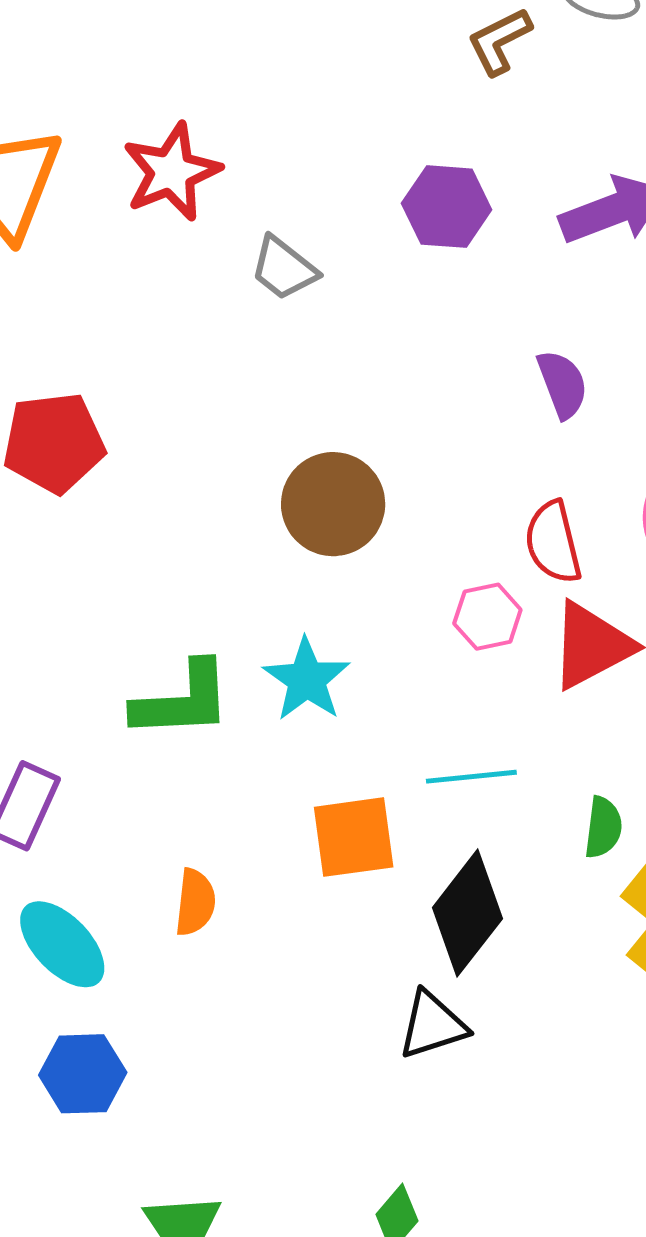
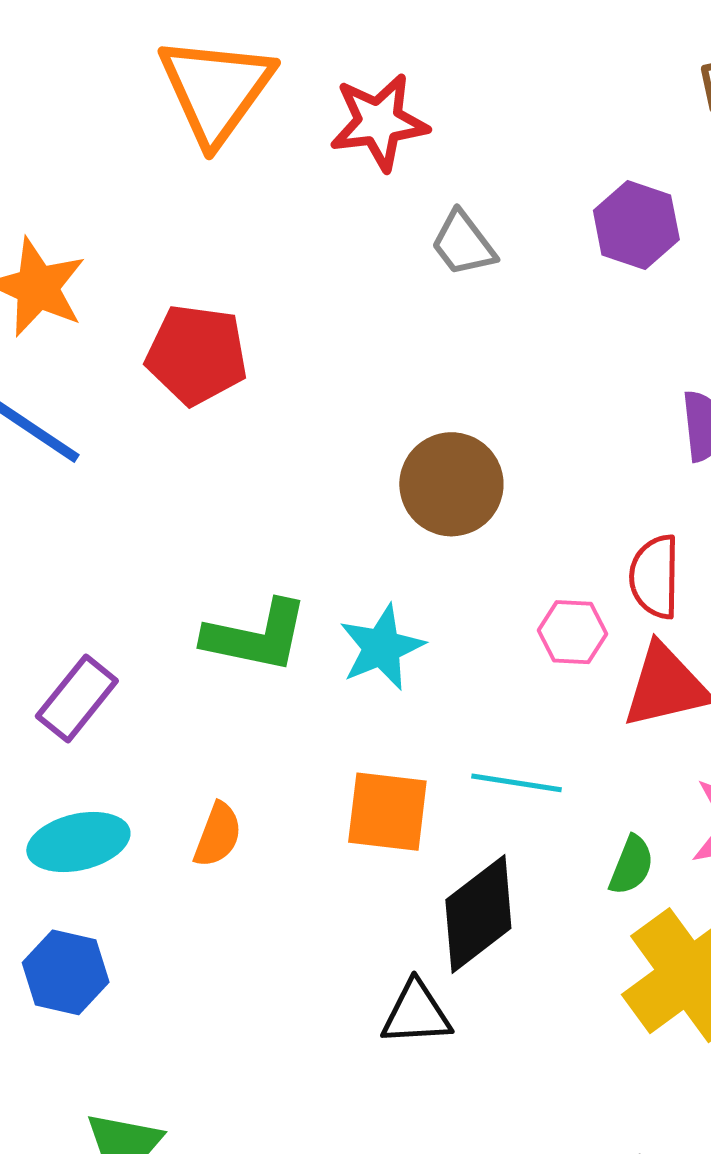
cyan ellipse: (62, 944) -> (78, 842), turned -74

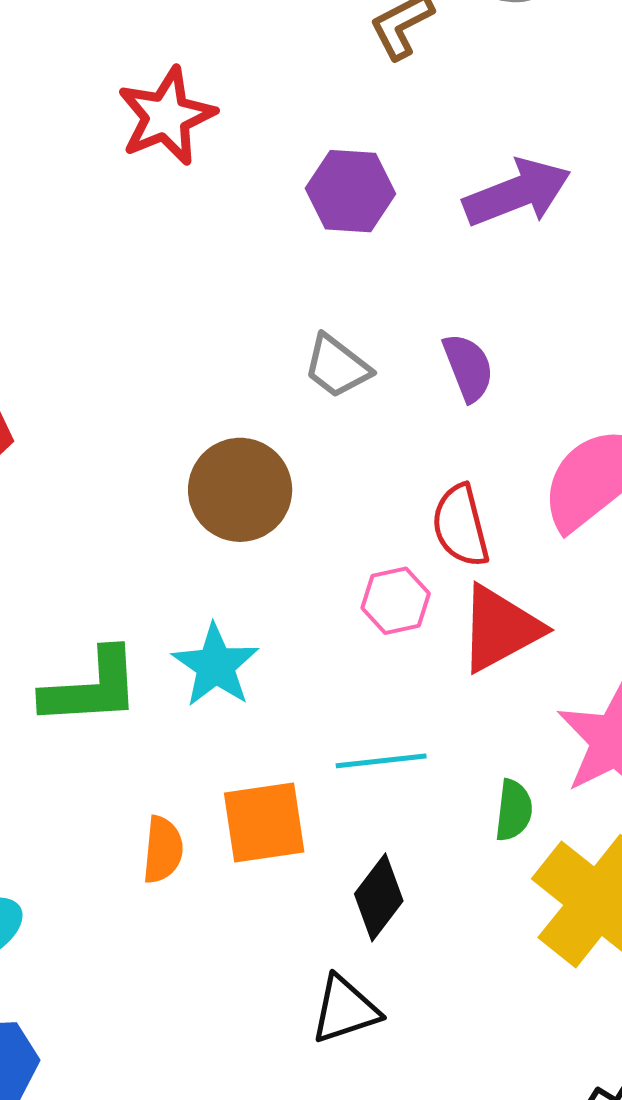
red star: (379, 122) -> (166, 116), moved
gray trapezoid: (463, 244) -> (337, 366), moved
orange semicircle: (218, 835) -> (163, 850), moved
black diamond: (478, 914) -> (379, 897), size x0.7

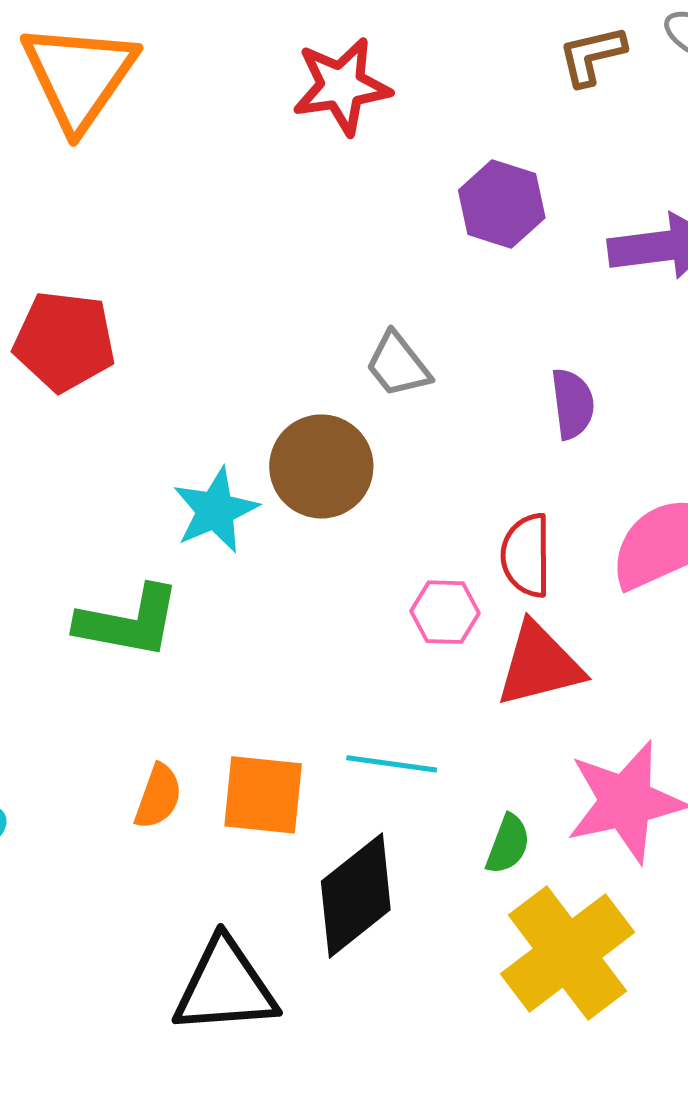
gray trapezoid: (337, 366) -> (398, 365), moved
cyan star: (215, 665) -> (215, 510), moved
black diamond: (379, 897) -> (356, 896), size x1.5
black triangle: (345, 1010) -> (225, 987), moved, size x1.5

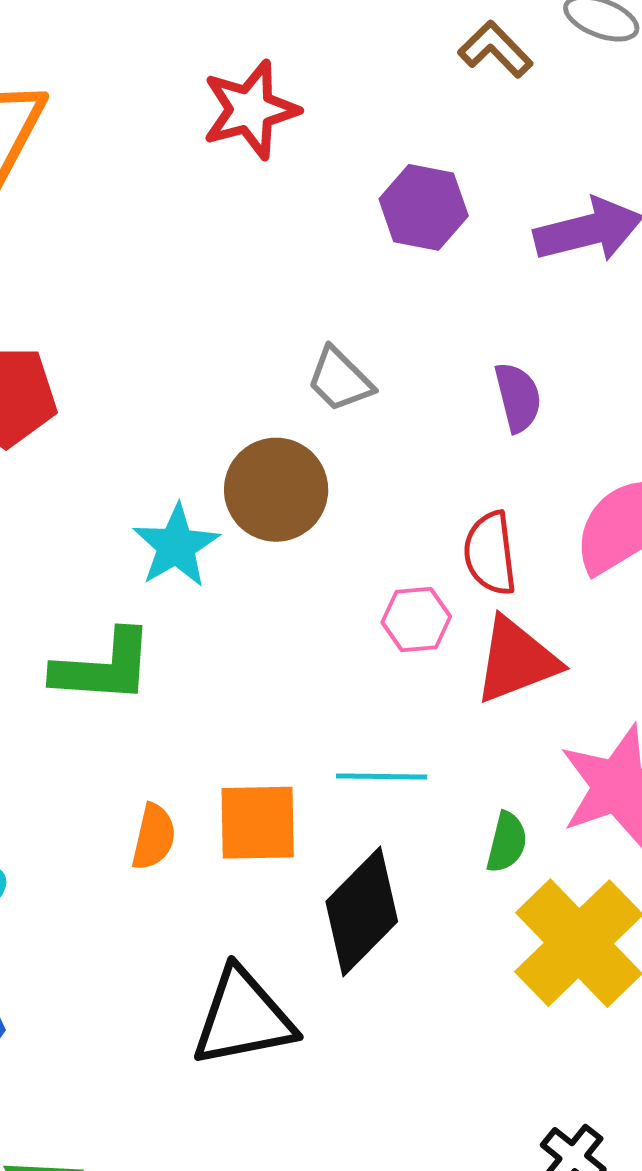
brown L-shape: (592, 56) -> (495, 49), turned 66

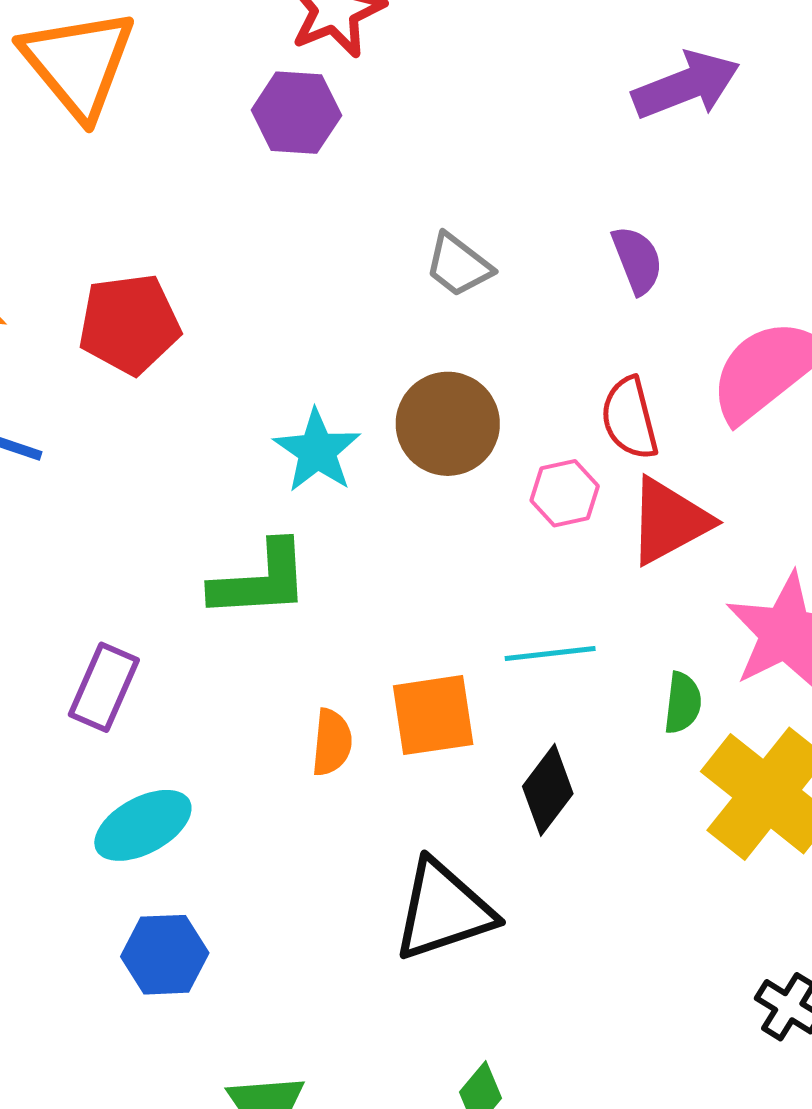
purple hexagon: (424, 207) -> (296, 113), moved
brown circle: (276, 490) -> (448, 424), moved
black diamond: (362, 912) -> (548, 790), size x0.7

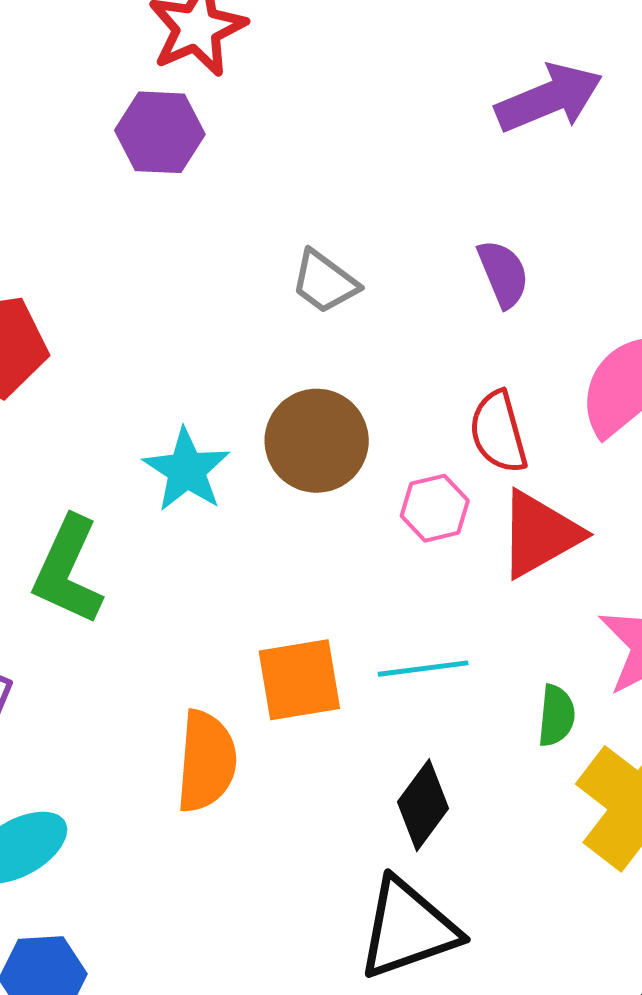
green L-shape: (260, 580) -> (68, 570), moved, turned 119
orange square: (433, 715) -> (299, 680), moved
orange semicircle: (332, 742) -> (206, 761), size x1.5
black triangle: (443, 910) -> (408, 929), moved

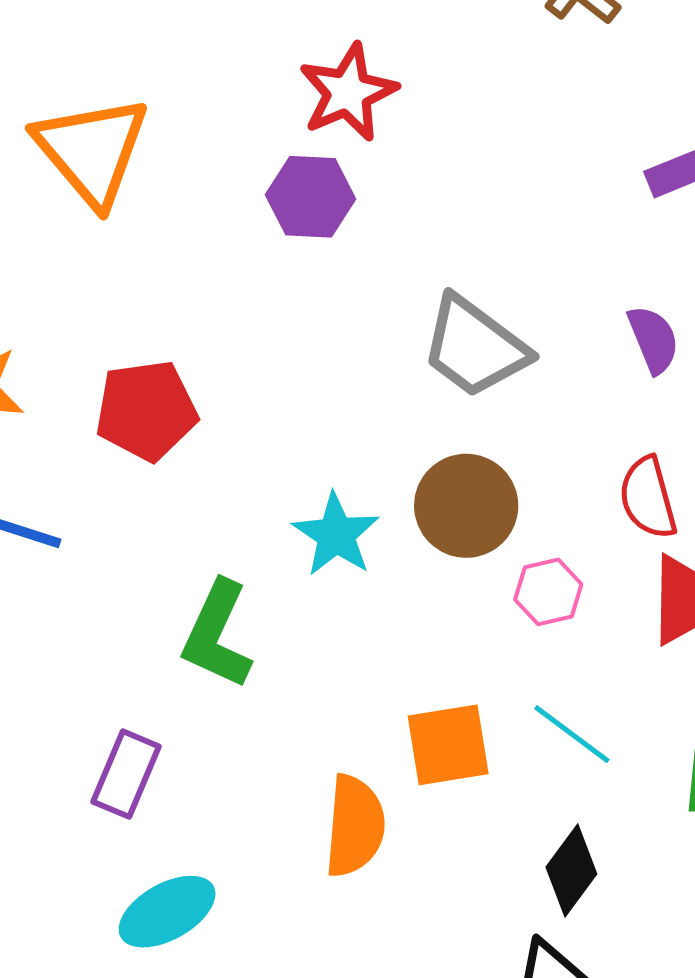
gray trapezoid: (325, 282) -> (475, 347), size x1.6
pink hexagon: (435, 508) -> (548, 592), moved
cyan line: (423, 669) -> (572, 734), turned 44

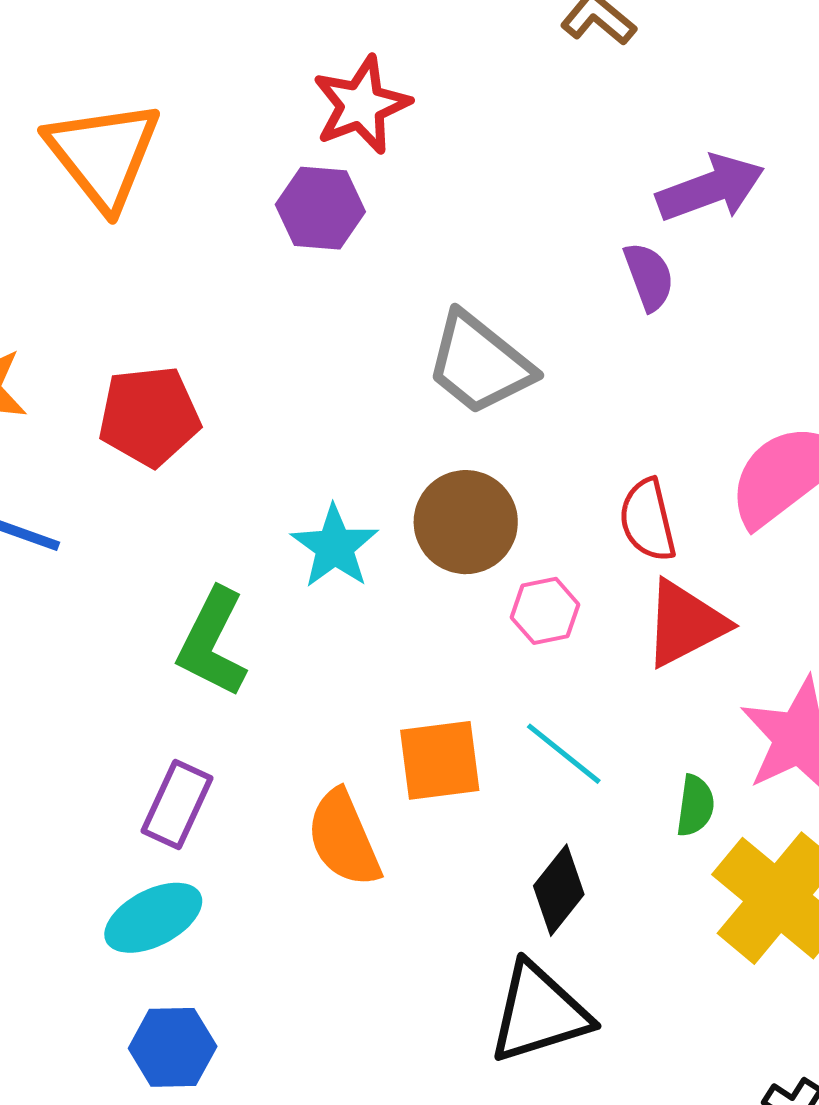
purple semicircle: (653, 339) -> (649, 276), moved
purple rectangle: (126, 774) -> (177, 804), moved
orange semicircle: (355, 826) -> (344, 838), turned 150

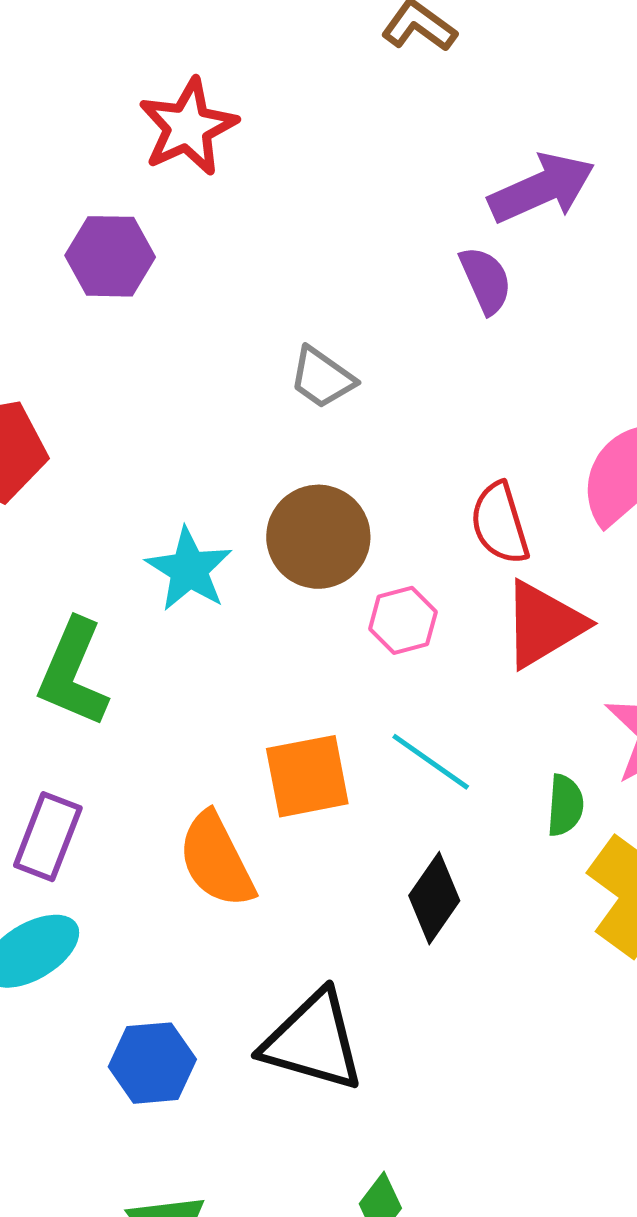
purple hexagon: (320, 208) -> (110, 256), moved
gray trapezoid: (479, 364) -> (322, 378), size x0.6
black triangle: (539, 1013) -> (313, 1041), moved, turned 37
blue hexagon: (173, 1047) -> (152, 1063), moved

